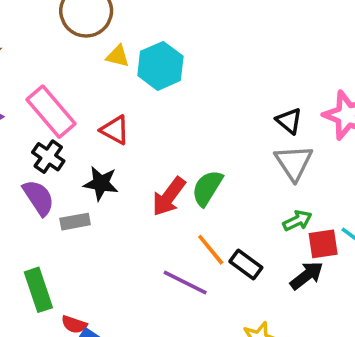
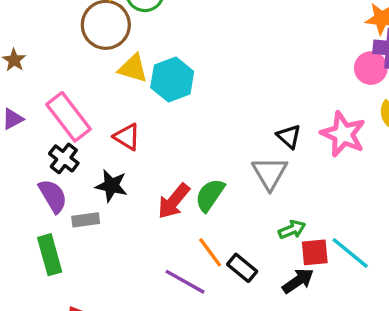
yellow triangle: (118, 56) -> (133, 68), size x1.4
gray triangle: (294, 163) -> (270, 173), moved
green rectangle: (38, 290) -> (50, 255), moved

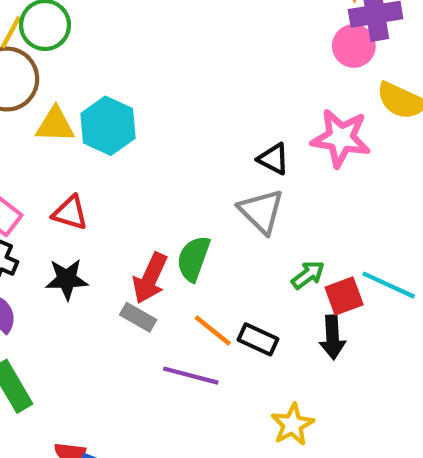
gray rectangle: (86, 220) -> (138, 317), moved, turned 52
black arrow: (298, 281) -> (332, 337), turned 136

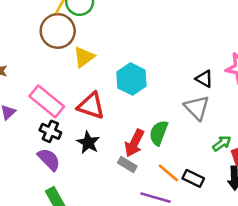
yellow triangle: (55, 125) -> (84, 57), turned -40
cyan hexagon: (108, 126) -> (131, 79), moved
red triangle: (70, 213) -> (91, 106), size x1.4
black star: (67, 279) -> (88, 143), turned 30

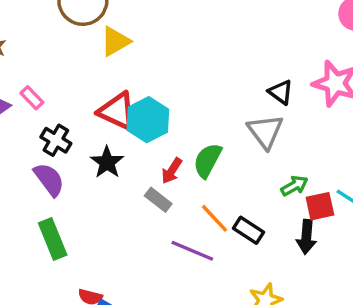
cyan hexagon: (131, 79) -> (148, 120), moved
pink rectangle: (47, 101) -> (32, 98), moved, size x0.5
red arrow: (134, 143) -> (172, 171), size x0.7

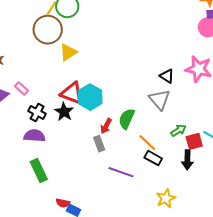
black star: (107, 162) -> (64, 112), moved
purple semicircle: (49, 179) -> (35, 136), turned -45
gray rectangle: (158, 200) -> (99, 144), turned 35
orange line: (214, 218) -> (147, 142), moved

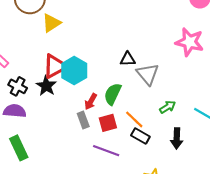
black triangle: (167, 76) -> (128, 59), moved, turned -35
red triangle: (72, 93) -> (55, 66), turned -50
red square: (194, 141) -> (108, 123), moved

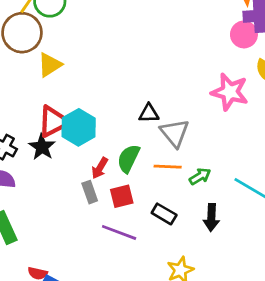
orange line: (134, 119) -> (168, 167), moved, turned -42

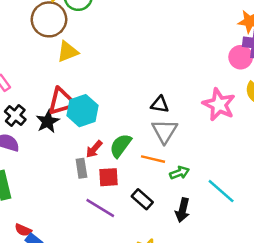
black triangle: (149, 113) -> (160, 105), moved

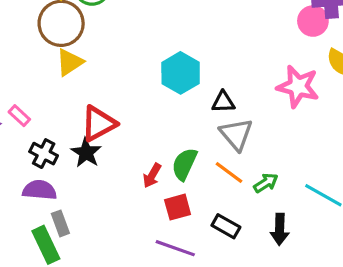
yellow triangle: (68, 52) -> (70, 62), moved
cyan hexagon: (83, 111) -> (181, 73), moved
orange line: (153, 159) -> (229, 172), turned 35
gray rectangle: (81, 168) -> (60, 223), moved

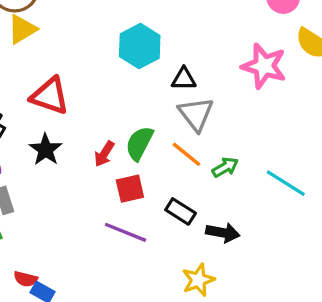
red triangle: (99, 124) -> (50, 96), turned 45
black star: (86, 153) -> (46, 150), moved
black arrow: (280, 229) -> (223, 233), moved, turned -84

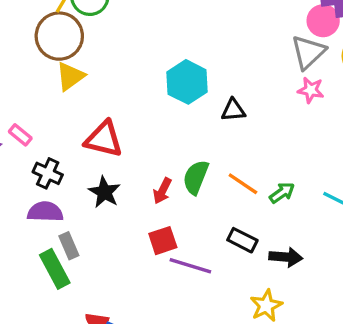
pink star: (264, 66) -> (311, 90), size x0.6
gray triangle: (196, 114) -> (308, 52), moved, turned 30
red square: (130, 189) -> (163, 241), moved

